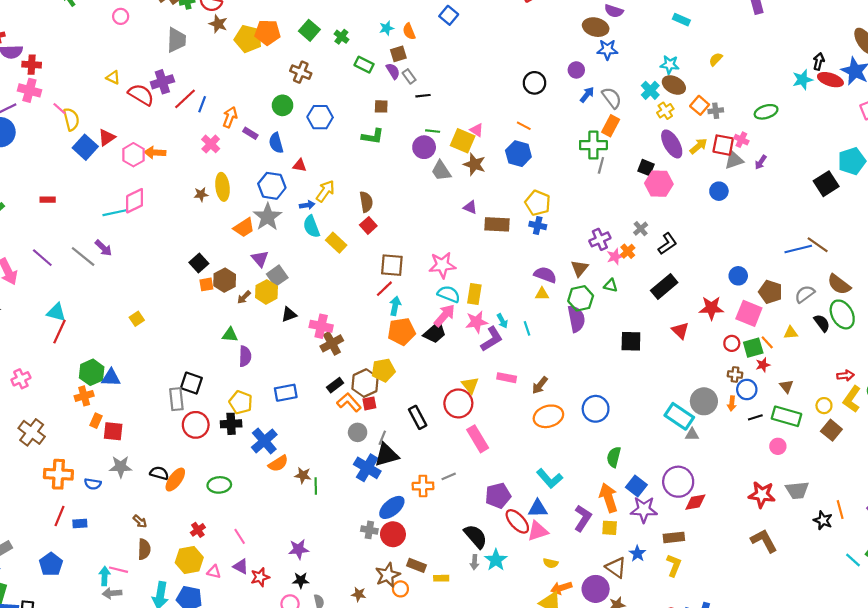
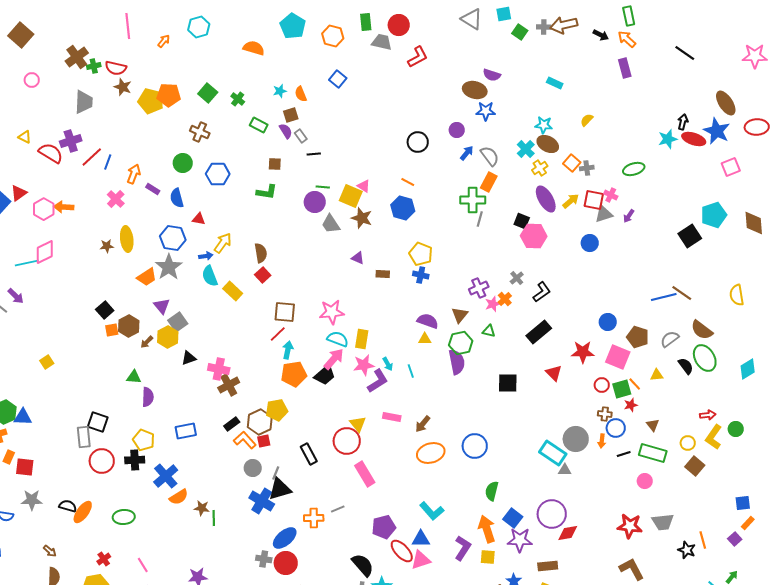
brown rectangle: (497, 224) -> (383, 274), size x0.6

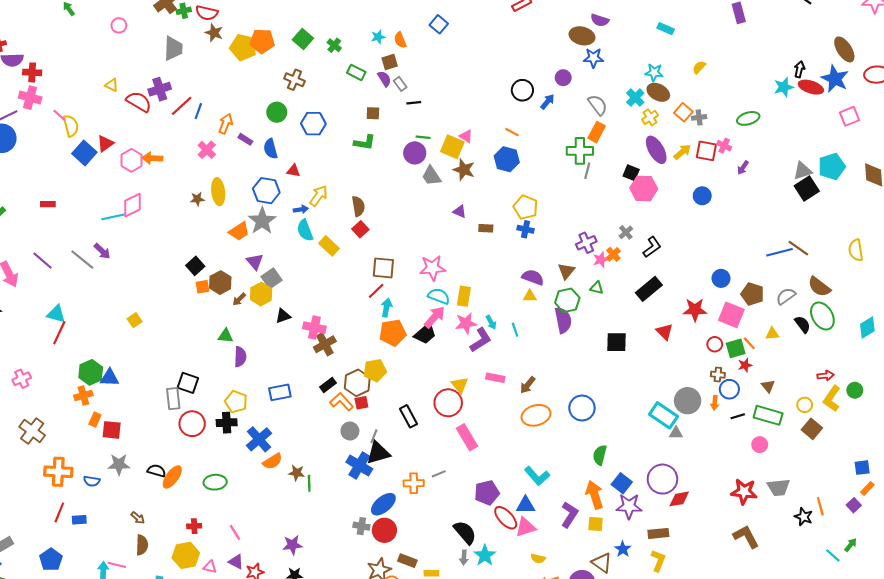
blue arrow: (467, 153) -> (547, 102), moved
gray triangle: (604, 214) -> (803, 171), moved
red cross: (104, 559) -> (194, 526), turned 32

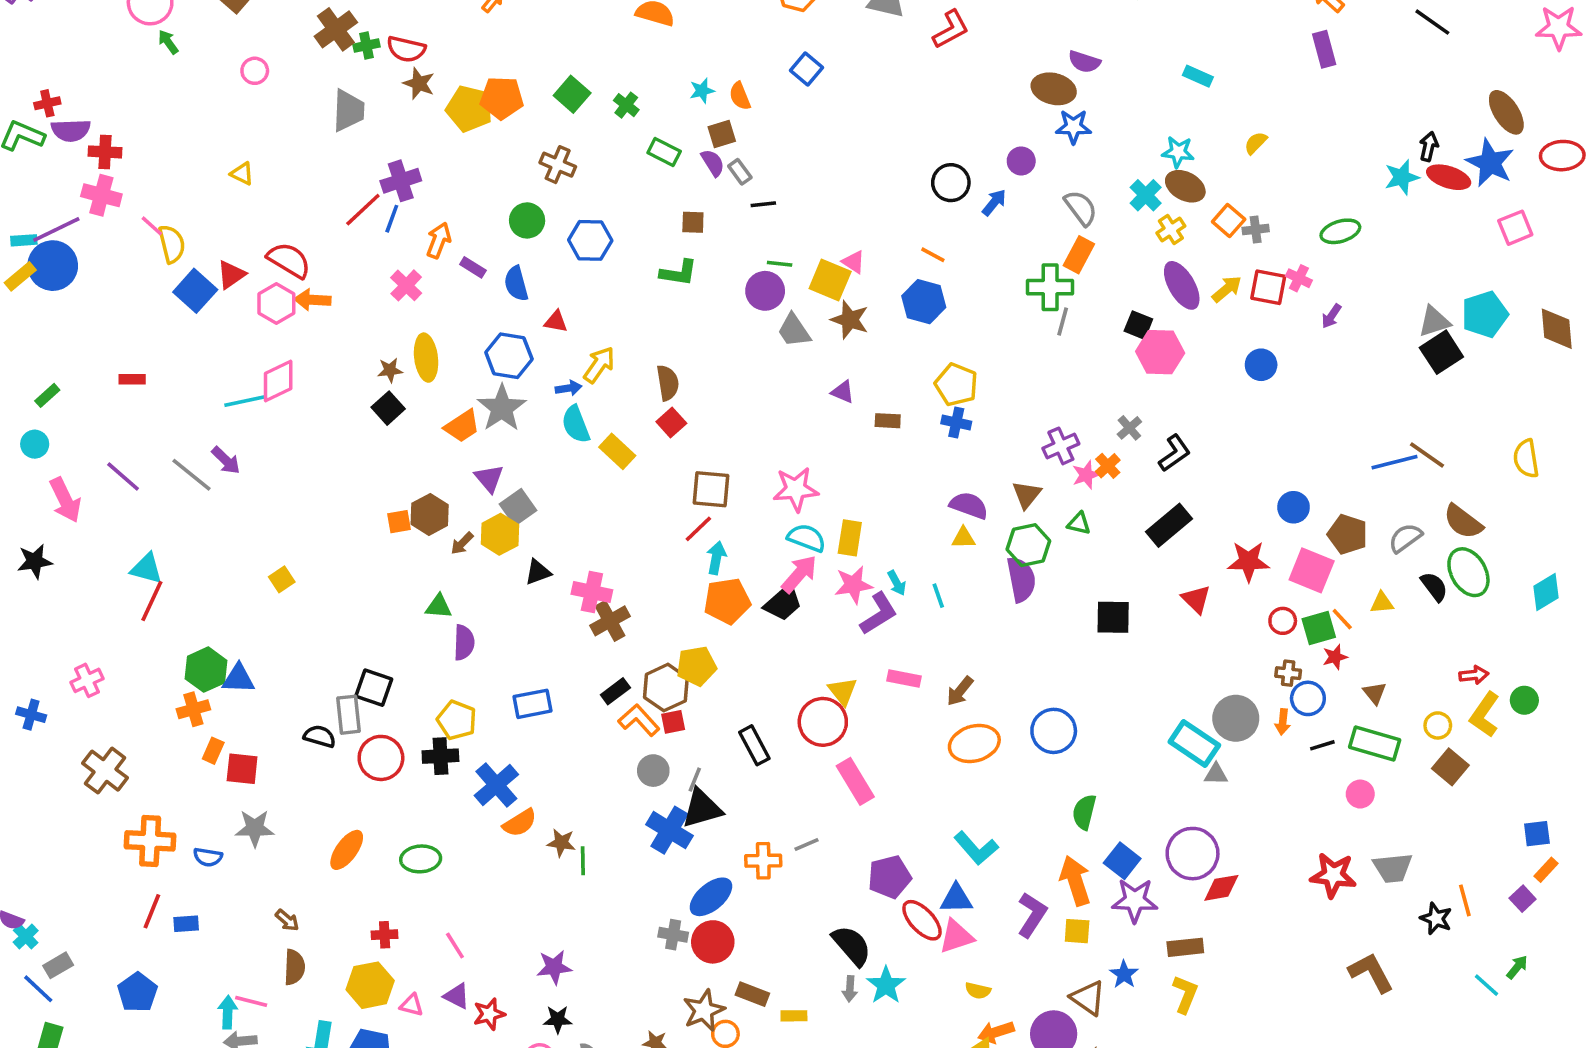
purple cross: (160, 89) -> (401, 181), moved
red semicircle: (139, 102) -> (289, 260), moved
black square: (195, 266) -> (388, 408), moved
black semicircle: (157, 471) -> (320, 736), moved
brown L-shape: (746, 537) -> (1371, 973), moved

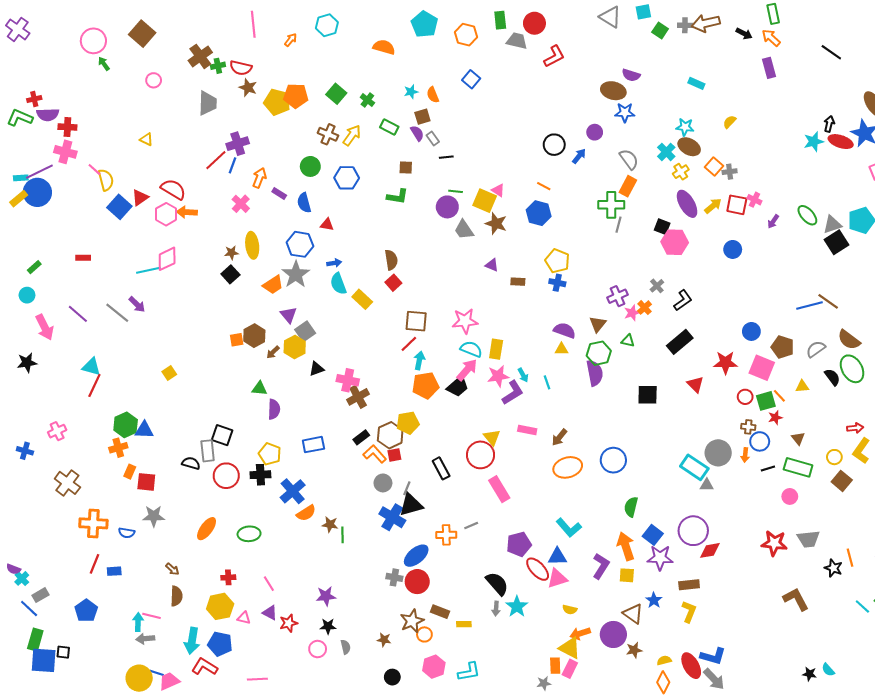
green ellipse: (1340, 231) -> (807, 215), moved, turned 65
yellow arrow: (599, 365) -> (352, 135), moved

